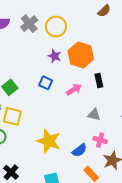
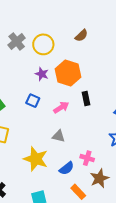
brown semicircle: (104, 11) -> (81, 35), moved
gray triangle: (94, 115) -> (59, 136), moved

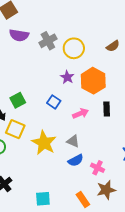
yellow star: (36, 159) -> (44, 143), moved
blue semicircle: (67, 168) -> (76, 160), moved

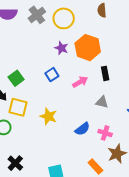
brown semicircle: (113, 46) -> (102, 10), turned 128
blue square: (54, 102) -> (52, 75), turned 32
gray triangle: (73, 141) -> (102, 102), moved
yellow star: (44, 143) -> (48, 116), size x0.7

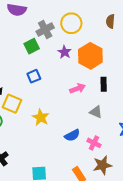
gray cross: (37, 15) -> (45, 30), moved
blue square: (52, 75) -> (34, 76), moved
green square: (16, 78) -> (32, 46), moved

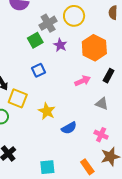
purple star: (65, 52) -> (60, 45), moved
black rectangle: (104, 84) -> (109, 76), turned 32
blue semicircle: (72, 135) -> (69, 128), moved

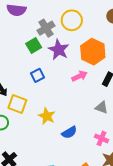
purple star: (60, 45) -> (59, 50), size x1.5
pink arrow: (83, 81) -> (80, 76), moved

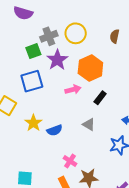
blue square: (37, 75) -> (32, 81), size x1.6
blue semicircle: (69, 132) -> (55, 130), moved
pink cross: (102, 138) -> (70, 161), moved

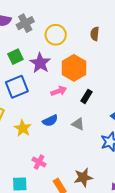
gray cross: (49, 36) -> (25, 23), moved
blue semicircle: (55, 130) -> (50, 121), moved
pink cross: (70, 161) -> (39, 162), moved

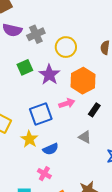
blue square: (17, 87) -> (41, 114), moved
blue semicircle: (50, 121) -> (51, 149), moved

